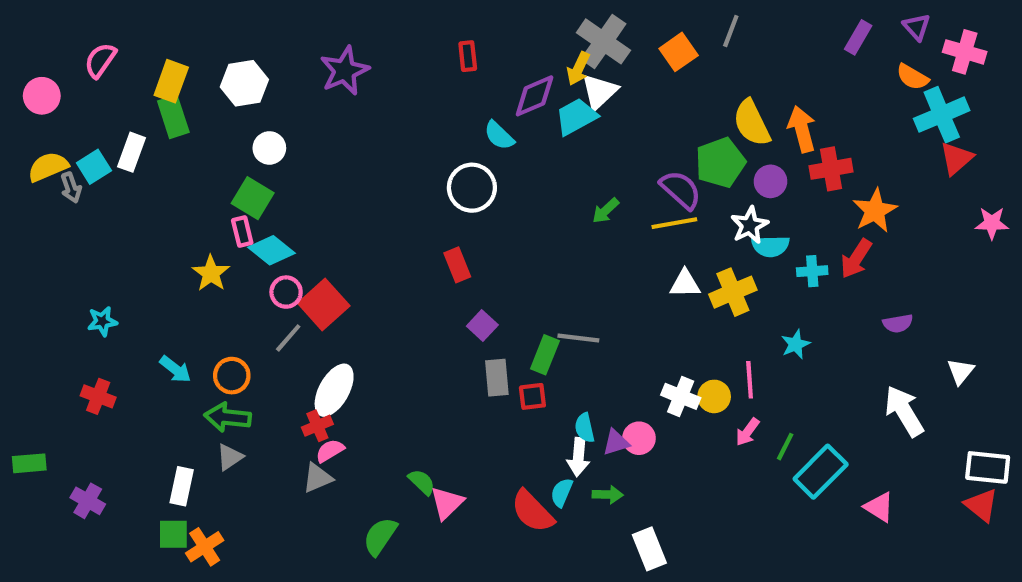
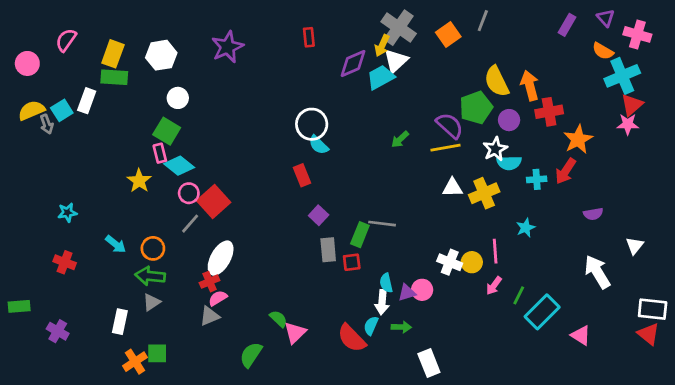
green rectangle: (173, 117) -> (114, 77), turned -68
cyan semicircle: (499, 135) -> (319, 145), moved
pink star: (992, 223) -> (628, 124), moved
green square: (173, 534) -> (157, 353), moved

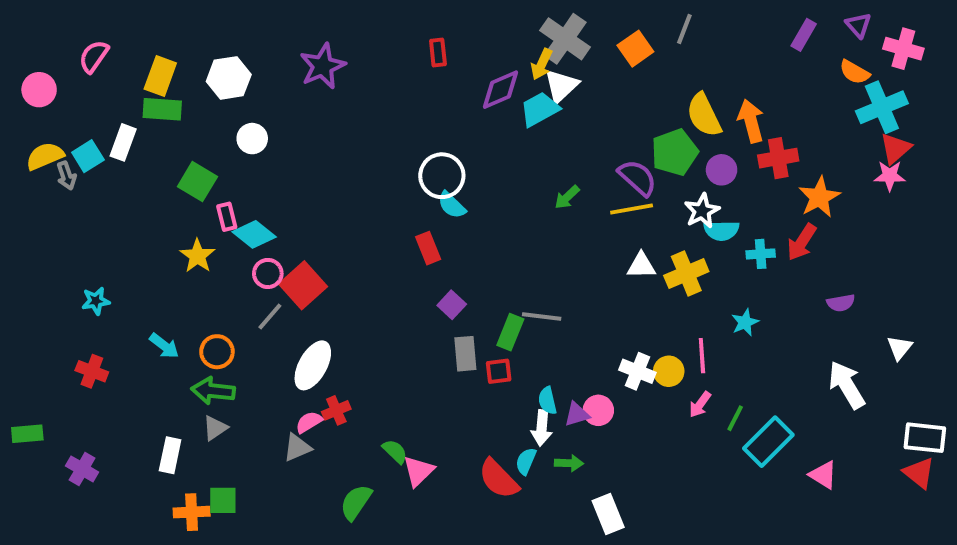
green square: (167, 131) -> (197, 182), moved
red cross: (210, 282) -> (336, 410), moved
orange cross: (135, 362) -> (192, 512), turned 30

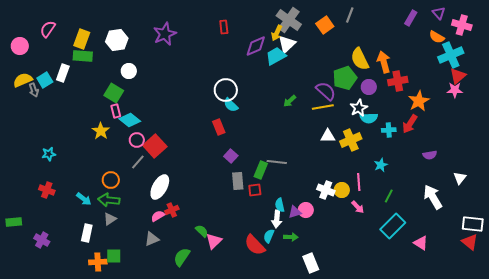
green square: (197, 182) -> (114, 93), moved
cyan arrow: (164, 346) -> (84, 199), moved
pink arrow: (700, 404) -> (358, 207), turned -80
green line: (735, 418) -> (389, 196), moved
gray triangle: (297, 448) -> (152, 239), moved

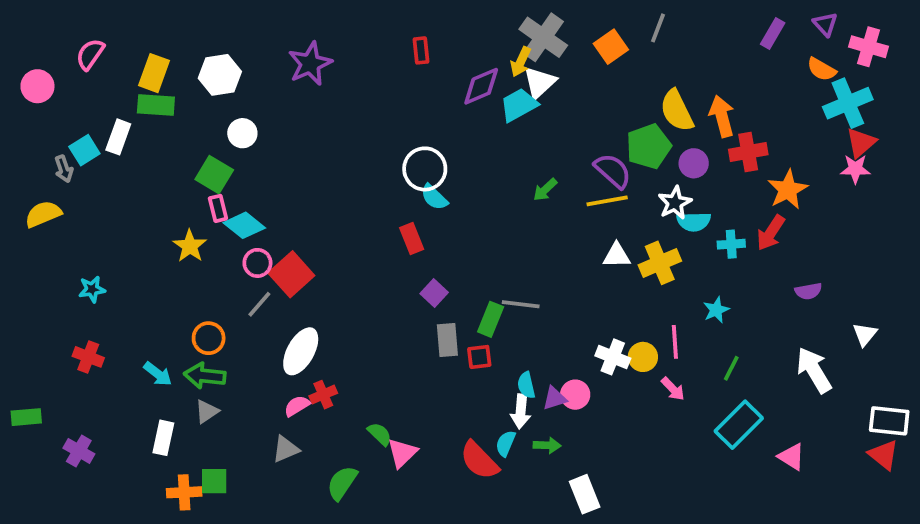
yellow semicircle: (23, 80) -> (43, 214), moved

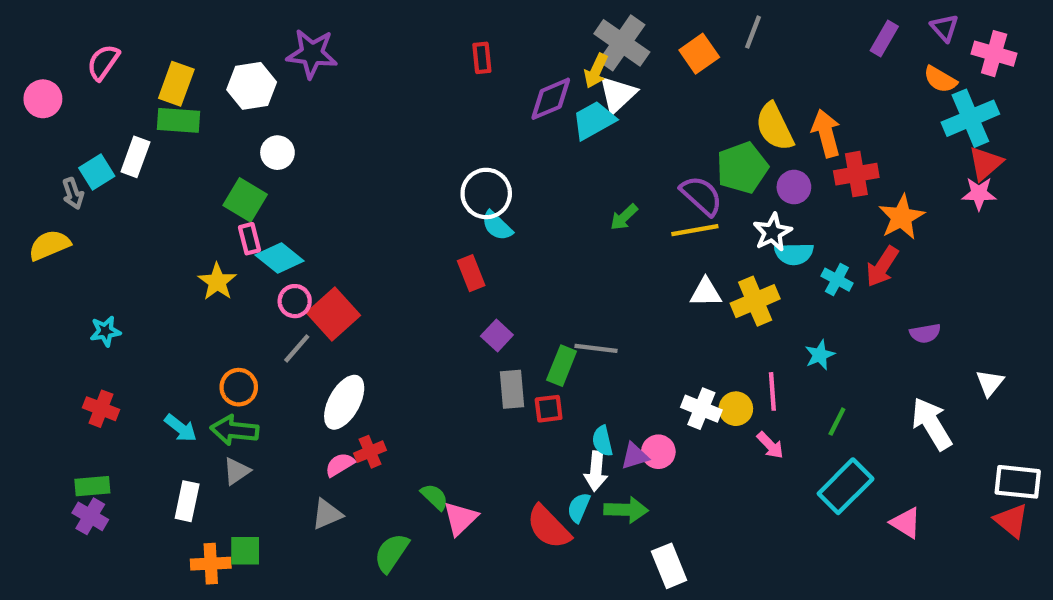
purple star: (310, 64) -> (312, 54), moved, turned 30
cyan cross: (731, 244) -> (837, 280), turned 32
green rectangle: (26, 417) -> (92, 486), moved
green arrow: (547, 445) -> (626, 510), size x1.4

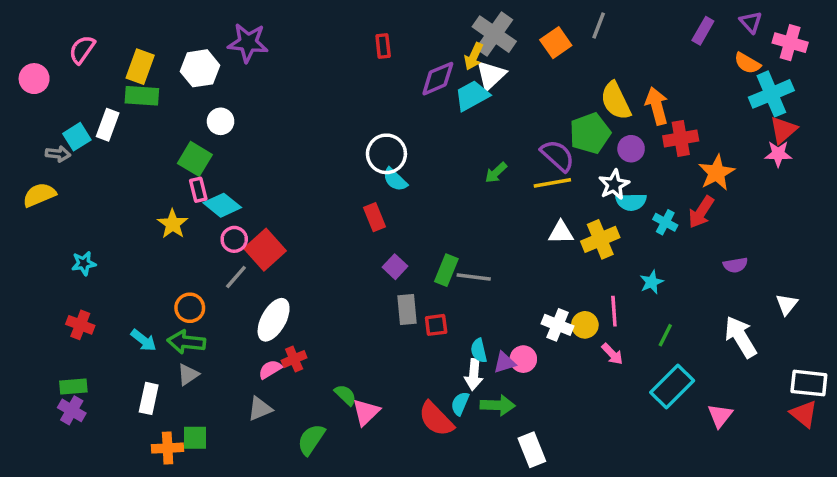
gray arrow: (73, 193) -> (58, 154), turned -65
green rectangle: (562, 366) -> (446, 270), moved
pink triangle: (906, 523) -> (720, 416), turned 36

